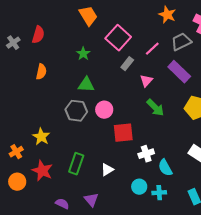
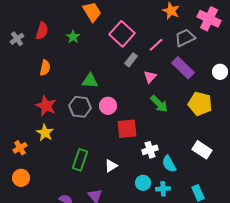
green star: (83, 54) -> (73, 37), moved
red star: (42, 171) -> (46, 106), moved

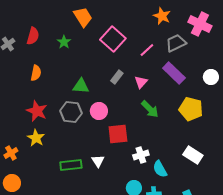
gray rectangle: (131, 60) -> (117, 77), moved
green rectangle: (80, 160) -> (71, 165), turned 65
white triangle: (111, 166) -> (98, 161), moved, turned -32

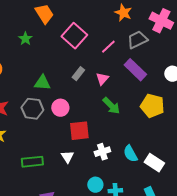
white rectangle: (193, 155) -> (154, 163), moved
white triangle: (98, 161) -> (67, 157), moved
cyan semicircle: (160, 169) -> (130, 154), moved

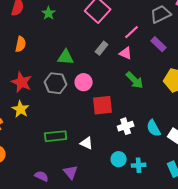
pink line: (108, 47) -> (132, 32), moved
purple rectangle: (135, 70) -> (159, 44), size x0.7
pink triangle: (102, 79) -> (126, 53), turned -48
white triangle: (67, 157) -> (87, 143), moved, turned -32

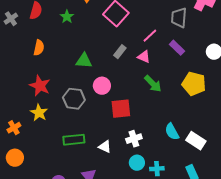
gray trapezoid: (161, 14) -> (179, 18), turned -60
gray hexagon: (56, 83) -> (74, 99), moved
white cross: (126, 126) -> (134, 139), moved

